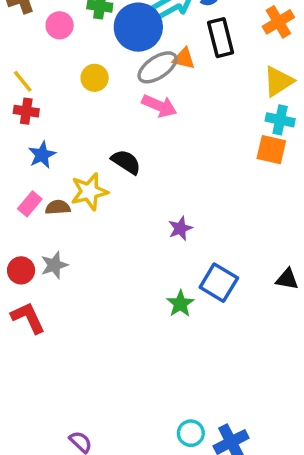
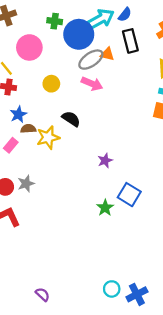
pink circle: (60, 25) -> (29, 47), moved, size x1.5
yellow circle: (95, 78) -> (51, 84), moved
brown semicircle: (58, 207) -> (28, 129), moved

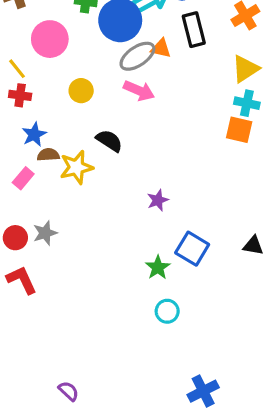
cyan circle: (112, 289) -> (167, 311), moved

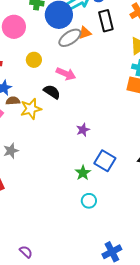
orange triangle: (161, 48) -> (85, 33), turned -32
pink arrow: (139, 91) -> (66, 74), moved

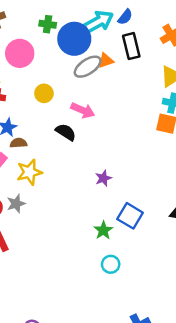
yellow star: (31, 109) -> (29, 172), moved

